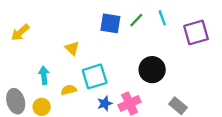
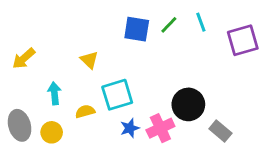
yellow arrow: (20, 32) -> (24, 58), moved
black circle: (152, 70) -> (188, 104), moved

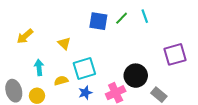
purple square: (243, 40) -> (175, 54), moved
yellow arrow: (24, 58) -> (25, 36), moved
blue star: (130, 128) -> (85, 93), moved

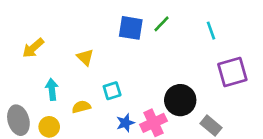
cyan line: (145, 16) -> (211, 31), moved
cyan square: (84, 69) -> (112, 91), size x0.6
blue star: (85, 93) -> (125, 123), moved

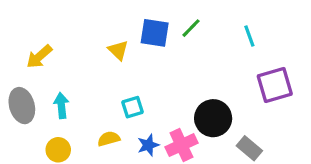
yellow triangle: (85, 57) -> (118, 50), moved
yellow semicircle: (81, 107) -> (109, 139), moved
gray ellipse: (18, 120) -> (22, 106), moved

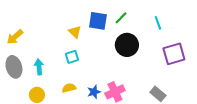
yellow arrow: (39, 57) -> (15, 37), moved
cyan square: (132, 107) -> (72, 57), moved
black circle: (213, 118) -> (127, 45), moved

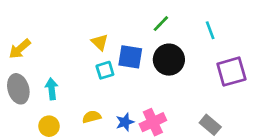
blue square: (98, 21) -> (130, 57), moved
cyan square: (72, 57) -> (105, 70), moved

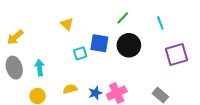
yellow triangle: (100, 42) -> (67, 24), moved

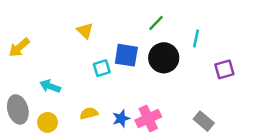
cyan line: (160, 23) -> (196, 38), moved, turned 32
purple square: (177, 54) -> (224, 69), size x0.7
gray ellipse: (14, 68) -> (18, 109), moved
cyan arrow: (40, 68) -> (50, 86), turned -63

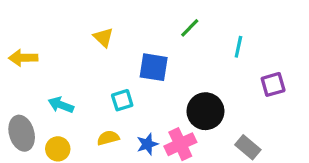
yellow arrow: (19, 47) -> (23, 58), turned 40
black circle: (164, 58) -> (205, 111), moved
cyan square: (102, 68) -> (122, 100), moved

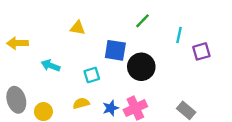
yellow triangle: (103, 37) -> (78, 28), turned -35
purple square: (273, 84) -> (201, 51), moved
cyan arrow: (61, 105) -> (51, 66), moved
black circle: (205, 111) -> (141, 67), moved

